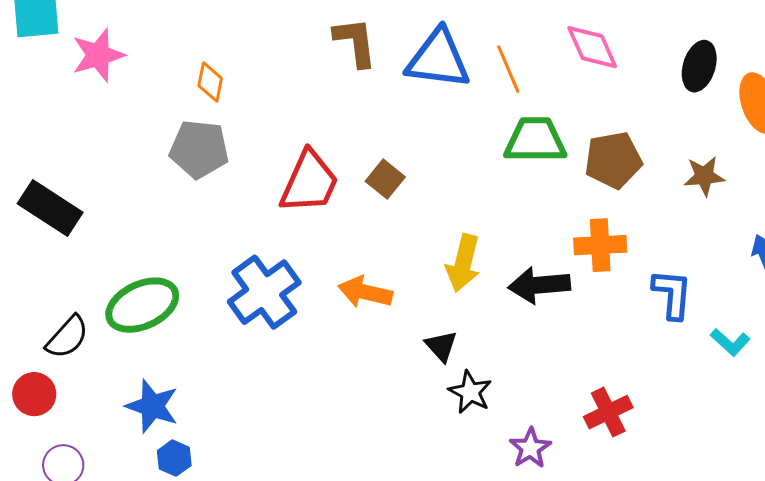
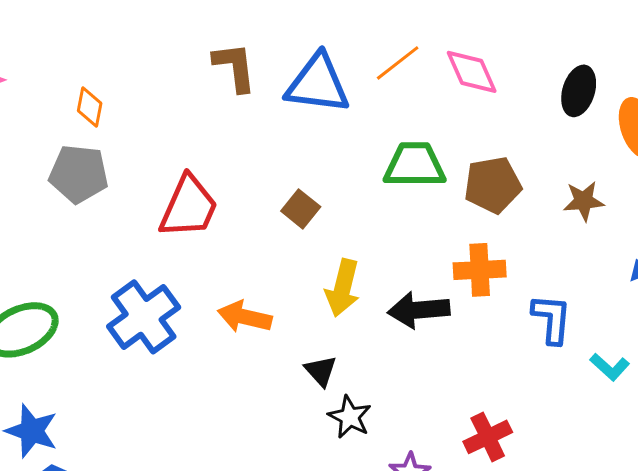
orange line: (508, 69) -> (398, 63), moved, turned 75
brown square: (385, 179) -> (301, 209), moved

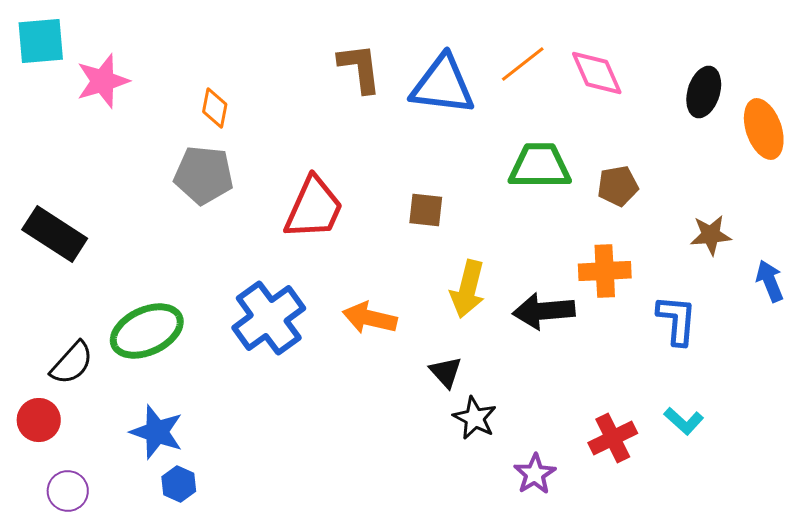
brown pentagon: (493, 185) -> (618, 186), size x0.7
brown star: (584, 201) -> (711, 235), moved
brown square: (301, 209) -> (426, 210), turned -33
cyan L-shape: (610, 367) -> (684, 421), moved

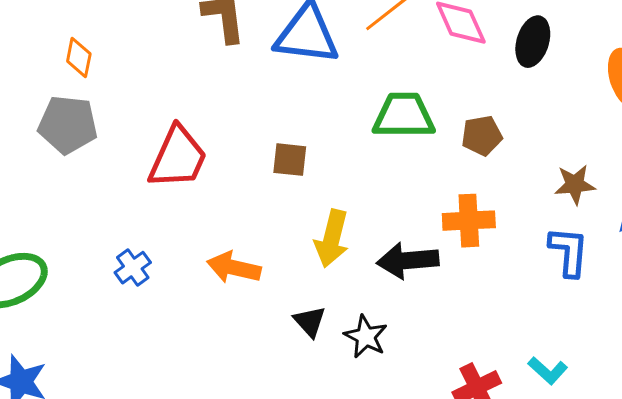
black ellipse: (704, 92) -> (533, 42), moved
blue cross: (269, 318) -> (133, 268), size x0.5
blue L-shape: (677, 320) -> (569, 252), moved
black star: (475, 418) -> (366, 337), moved

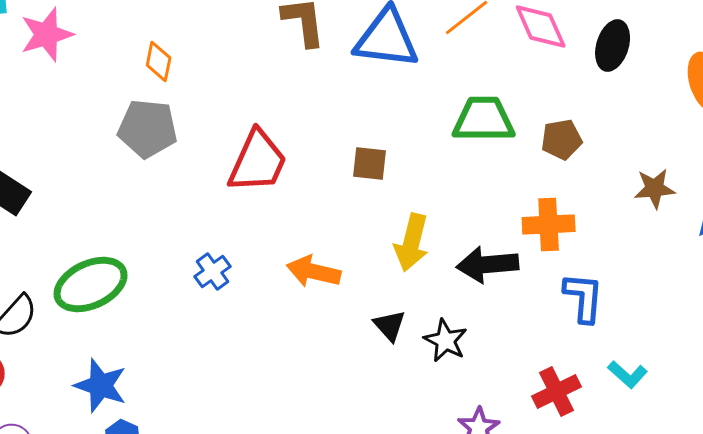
blue L-shape: (569, 252) -> (584, 298), moved

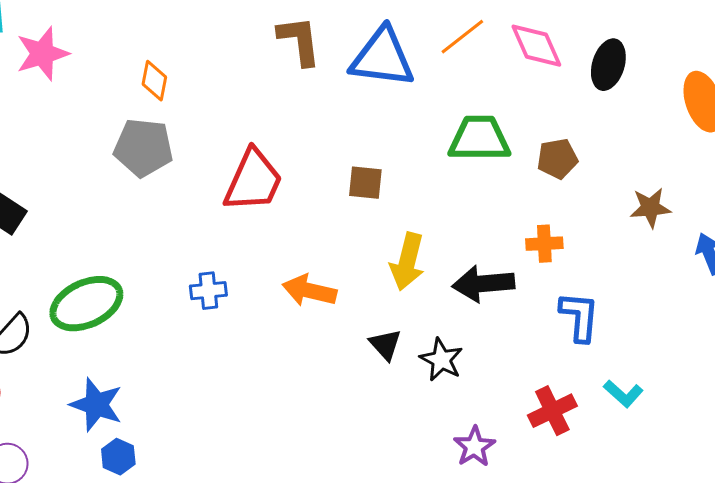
orange cross: (549, 224) -> (544, 244), size x0.7
blue cross: (213, 272) -> (208, 291), turned 30

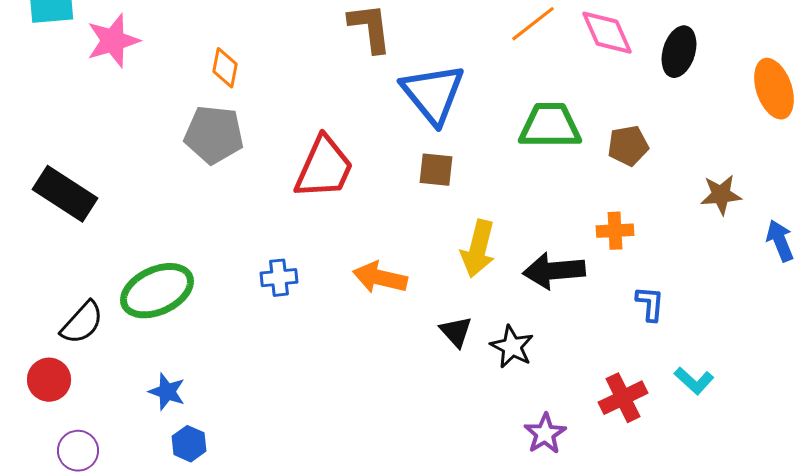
blue triangle: (382, 58) -> (433, 94), moved, turned 44
blue L-shape: (579, 317) -> (650, 304), size x0.7
blue star: (96, 405) -> (167, 392), size x0.7

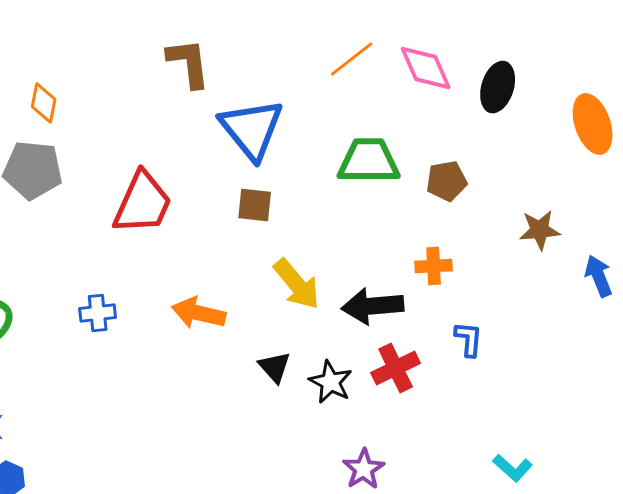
yellow arrow: (478, 249) -> (297, 284), turned -54
cyan L-shape: (694, 381) -> (513, 468), moved
red cross: (623, 398) -> (396, 368), moved

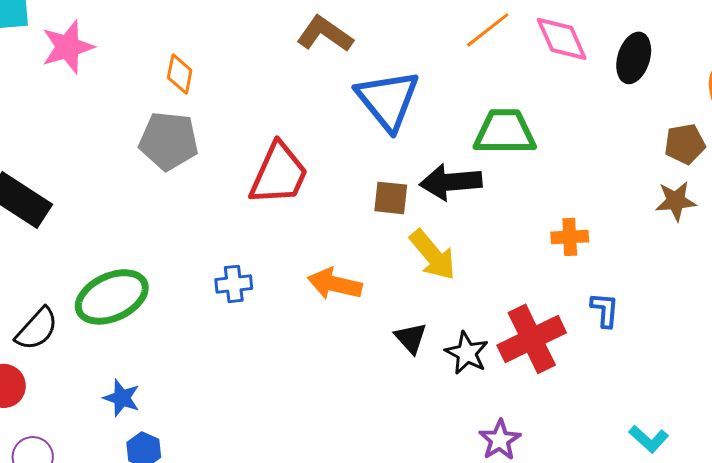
brown L-shape: (189, 63) -> (325, 34), turned -48
brown pentagon: (447, 181) -> (685, 144), moved
brown square: (255, 205) -> (391, 198), moved
black arrow: (373, 306) -> (451, 182), moved
red cross: (396, 368) -> (532, 339), size x1.4

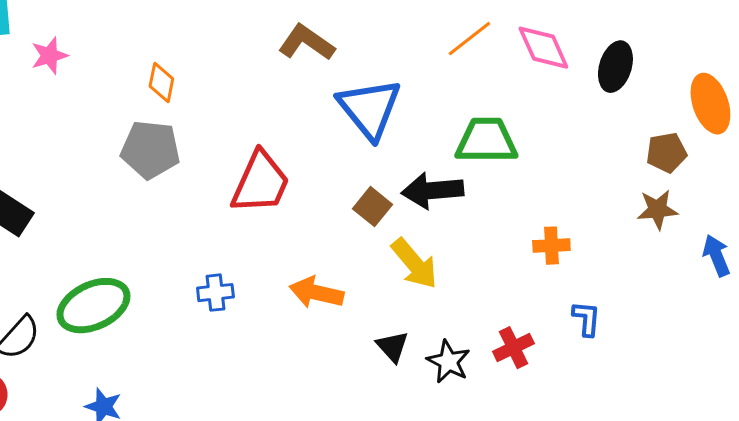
pink star: (68, 47) -> (49, 56), size x0.7
brown square: (391, 198) -> (372, 207), turned 33
red cross: (532, 339) -> (513, 348), size x0.6

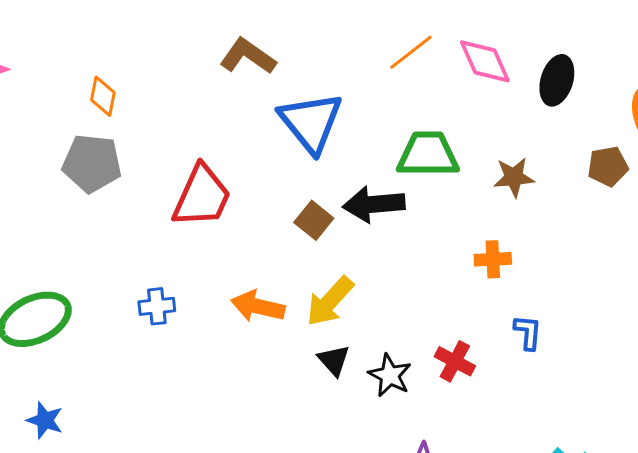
brown star: (657, 210) -> (514, 177), moved
yellow arrow: (414, 264) -> (330, 301), moved, turned 82
red cross: (513, 348) -> (455, 361), turned -36

